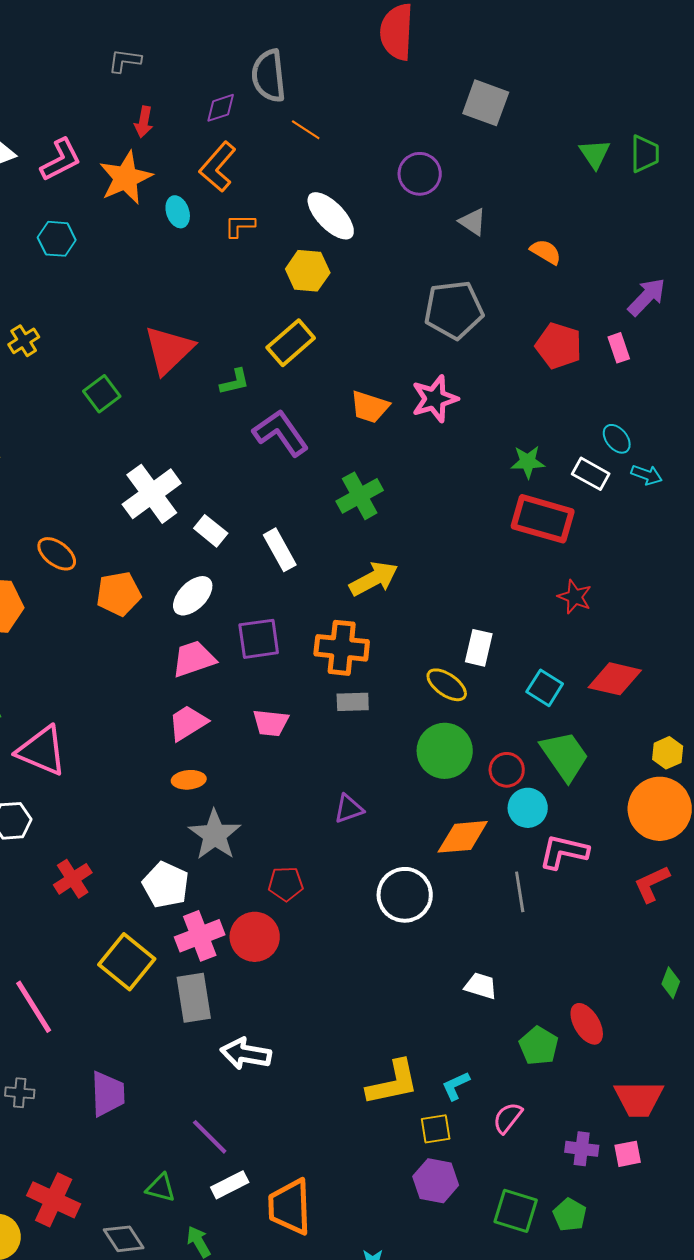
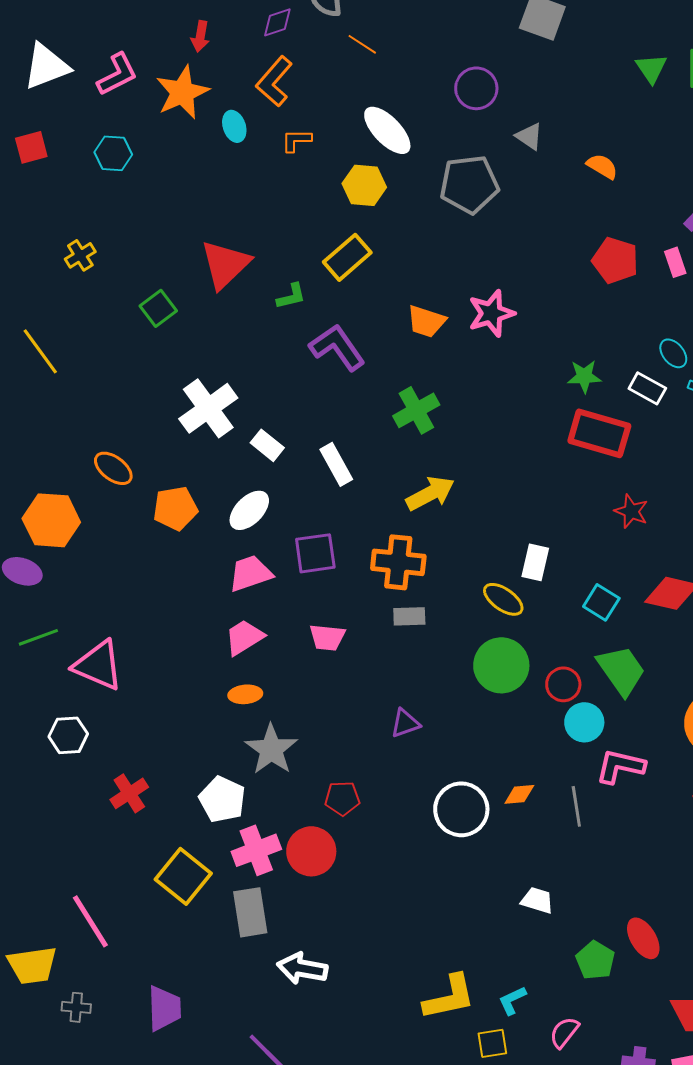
gray pentagon: (454, 310) -> (469, 184), moved
orange diamond: (463, 837) -> (519, 794), moved, size x0.6

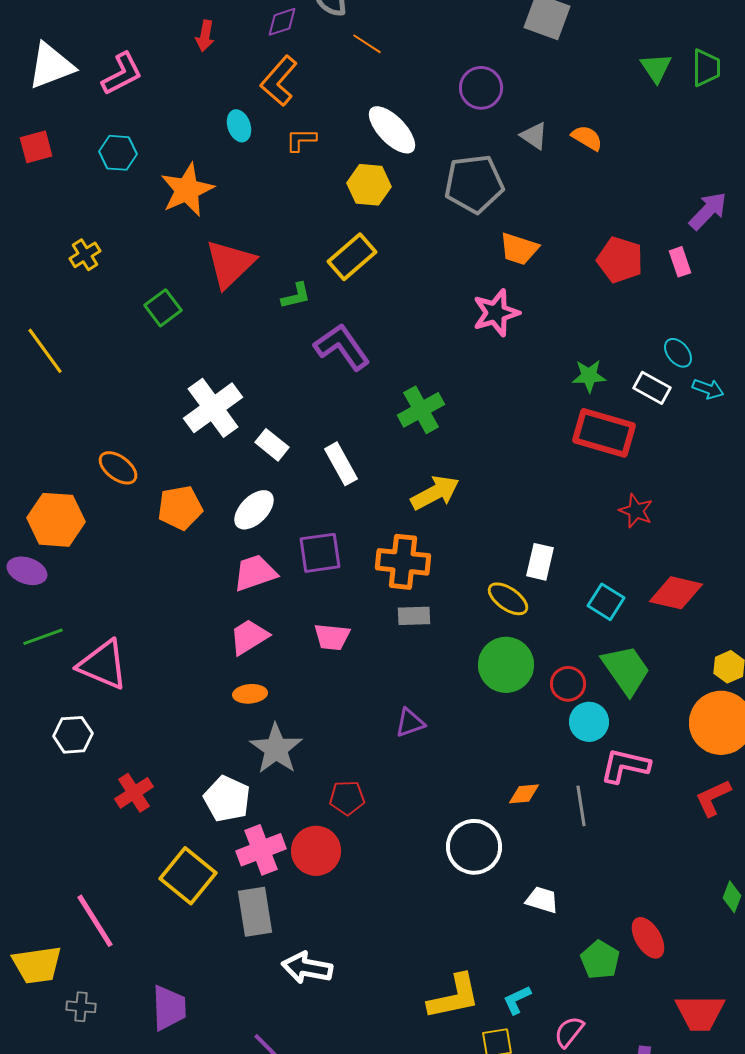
orange star: (182, 92) -> (187, 190), moved
orange semicircle: (602, 166) -> (587, 138), moved
orange trapezoid: (426, 321) -> (519, 249), moved
white circle: (461, 809) -> (474, 847), moved

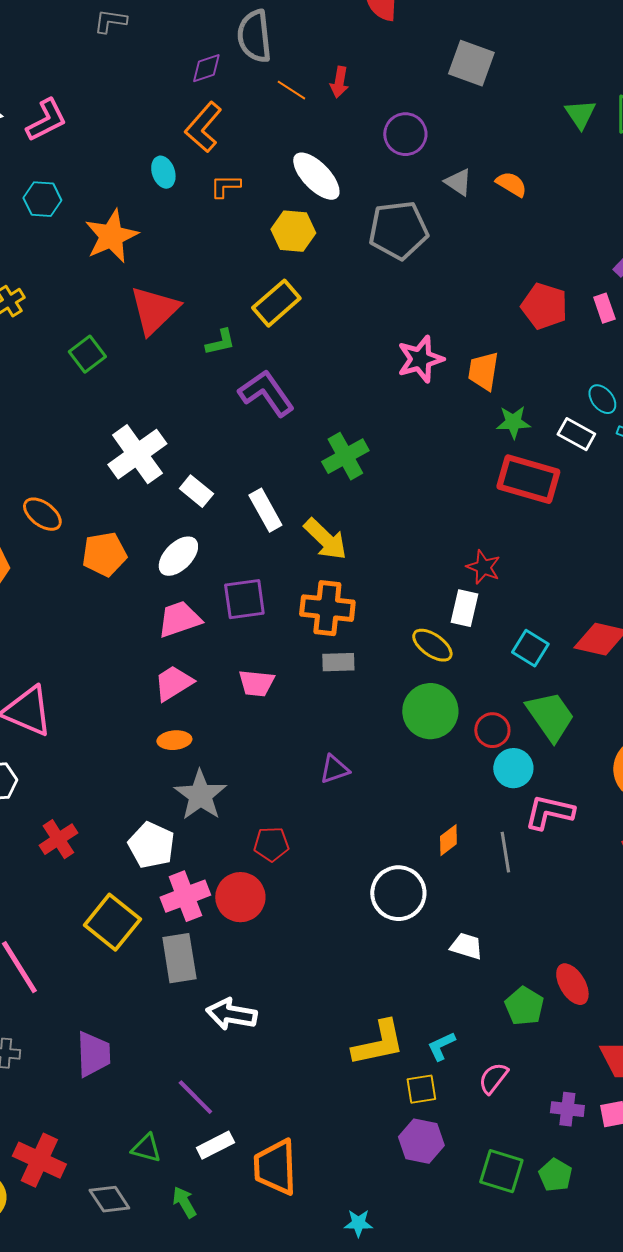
red arrow: (205, 36) -> (339, 82), moved
orange trapezoid: (519, 249) -> (483, 371), moved, turned 81
yellow arrow: (435, 493) -> (325, 539), moved, turned 72
red star: (636, 511) -> (483, 567), moved
orange diamond: (524, 794) -> (448, 840), turned -32

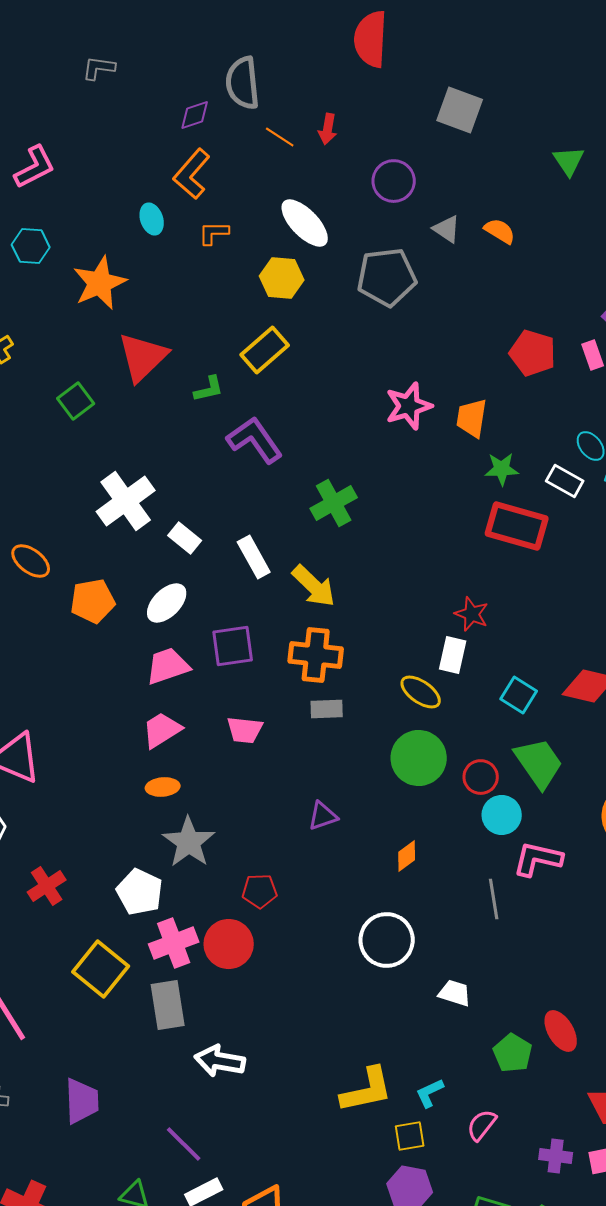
orange diamond: (448, 840) -> (407, 856), moved

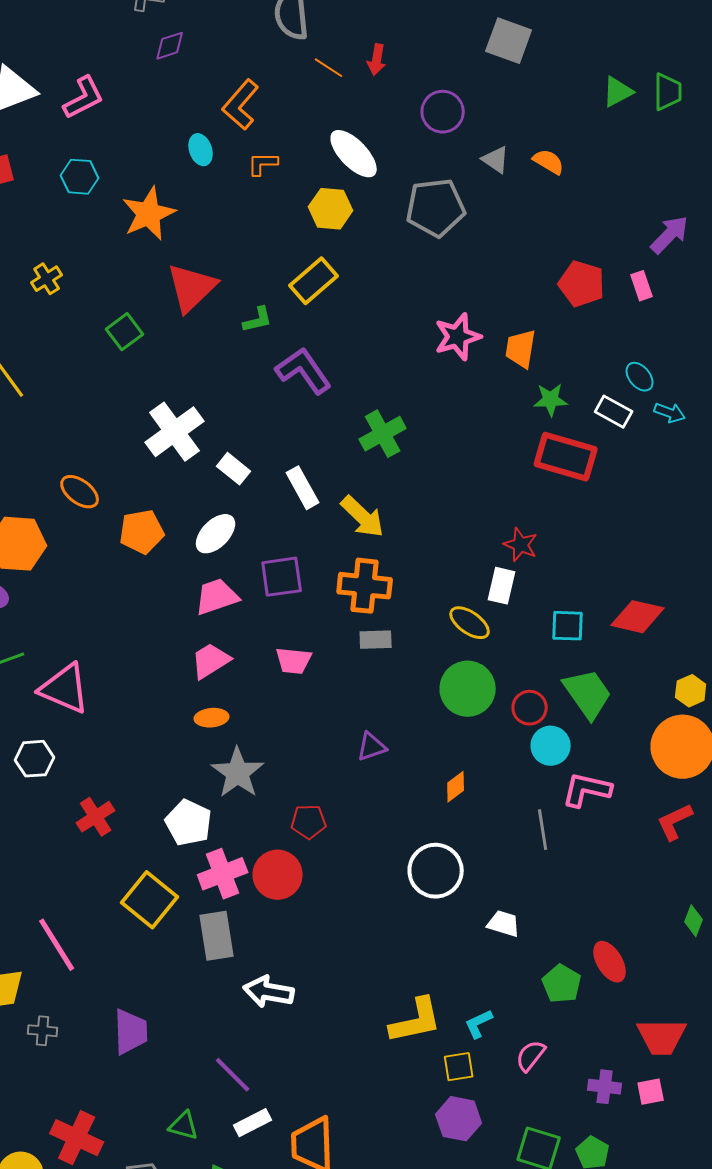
purple diamond: (195, 115) -> (170, 46), moved
green triangle: (569, 161) -> (618, 92), turned 36
cyan square: (519, 695) -> (568, 626), turned -30

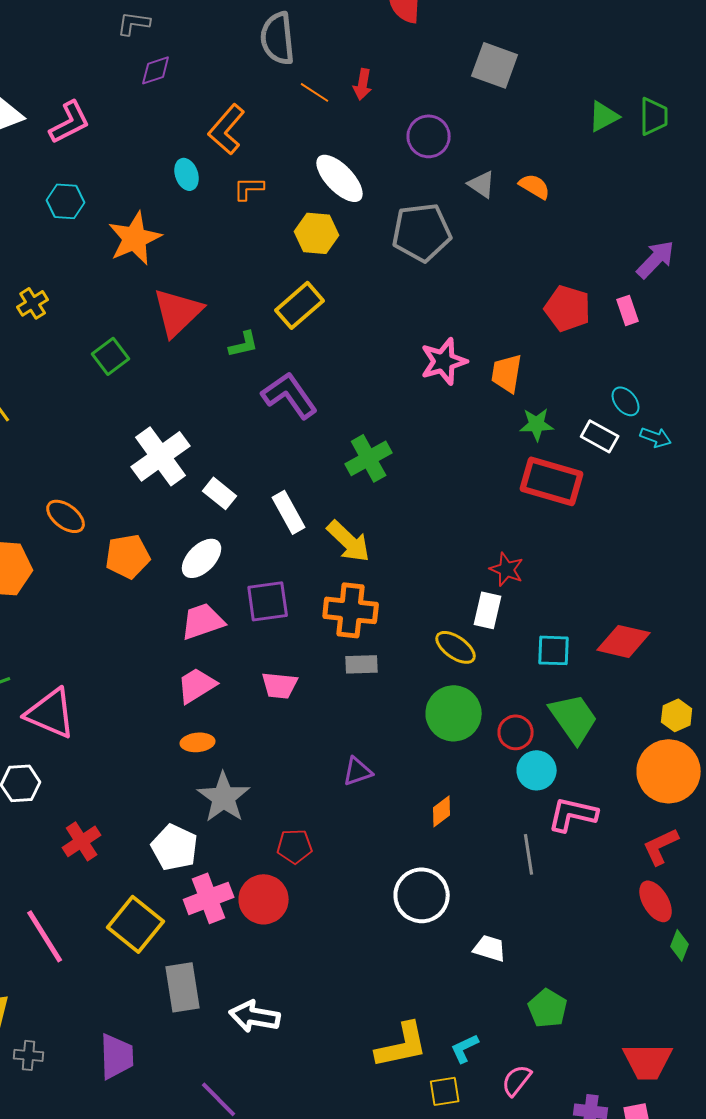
gray rectangle: (217, 936) -> (183, 987), moved
pink line: (57, 945) -> (45, 936), moved
red ellipse: (610, 962) -> (656, 901), moved

